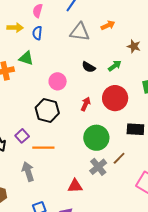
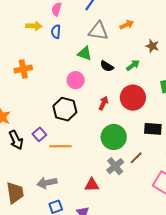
green triangle: (26, 58) -> (85, 53), moved
gray arrow: (28, 171) -> (47, 183), moved, turned -84

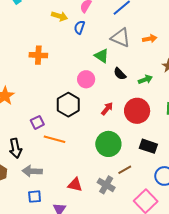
black arrow: (16, 140) -> (15, 148), moved
gray cross: (115, 166) -> (106, 185), moved, turned -36

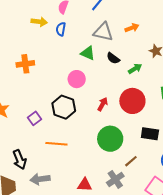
black semicircle: (120, 74) -> (113, 58), moved
purple square: (37, 122) -> (34, 118), moved
gray cross: (106, 185) -> (115, 179), turned 36

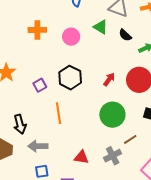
pink circle: (77, 79) -> (71, 37), moved
orange line: (56, 144) -> (58, 113), turned 70

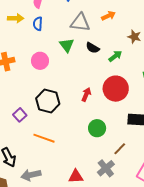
green triangle: (101, 27) -> (67, 45), turned 35
orange line: (58, 113) -> (44, 138), turned -50
green circle: (112, 115) -> (97, 128), size x0.7

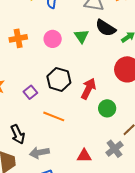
green triangle: (67, 45) -> (81, 36), moved
black semicircle: (93, 48) -> (106, 28), size x1.5
red arrow: (86, 95) -> (88, 89), moved, size x1.5

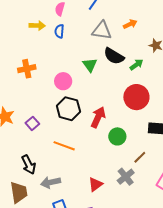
pink circle: (53, 39) -> (63, 81), moved
purple square: (30, 92) -> (32, 123), moved
red triangle: (84, 156) -> (96, 184), turned -35

